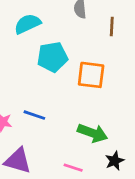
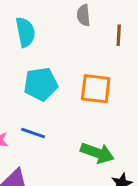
cyan semicircle: (27, 24) -> (25, 32), turned 104
cyan pentagon: (52, 57) -> (41, 84), moved

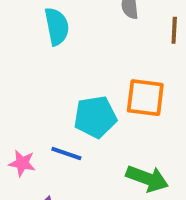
cyan pentagon: (41, 84) -> (95, 117), moved

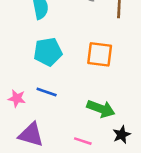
cyan pentagon: (95, 117) -> (48, 52), moved

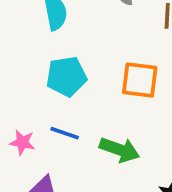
green arrow: (101, 109) -> (120, 150), moved

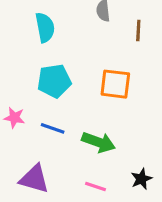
pink star: (22, 142) -> (14, 118), moved

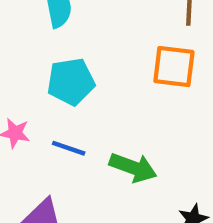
orange square: (115, 84) -> (174, 67), moved

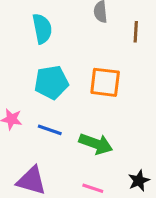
orange square: (174, 67) -> (105, 82), moved

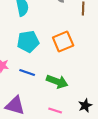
orange square: (105, 82) -> (63, 41), turned -30

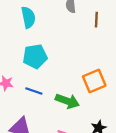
orange square: (63, 41) -> (94, 81), moved

